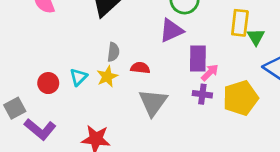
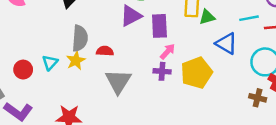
green triangle: (256, 37) -> (207, 17), turned 49
gray semicircle: (113, 52) -> (80, 38), size x1.5
purple rectangle: (198, 59) -> (159, 26), moved

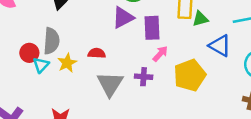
gray semicircle: (80, 38) -> (51, 41), moved
red circle: (23, 70) -> (29, 53), moved
purple cross: (162, 71) -> (144, 77), moved

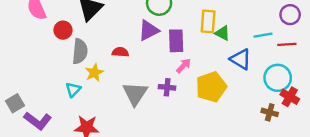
green triangle: (200, 19) -> (222, 33), turned 42
red circle: (29, 53) -> (63, 30), moved
red semicircle: (97, 53) -> (120, 52), moved
cyan triangle: (41, 65) -> (73, 89), moved

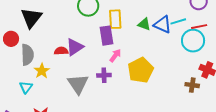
yellow rectangle: (208, 21) -> (115, 19), moved
purple triangle: (149, 30) -> (75, 47), moved
blue triangle: (241, 59) -> (163, 25), moved
cyan circle: (278, 78) -> (193, 41), moved

